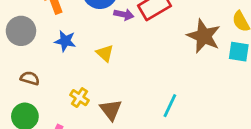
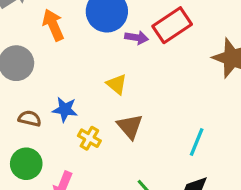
blue star: (65, 41) -> (65, 109), moved
brown triangle: (111, 110) -> (130, 126), moved

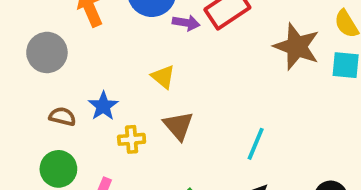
blue star: (65, 109) -> (103, 106), turned 30
yellow cross: (89, 138) -> (132, 139), turned -35

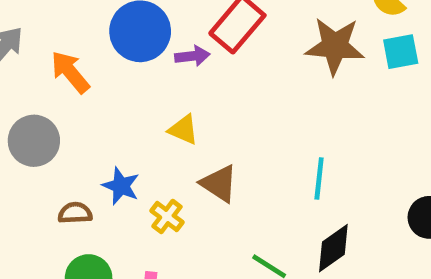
yellow cross: (132, 139) -> (167, 217), turned -32

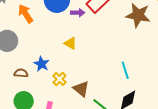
cyan line: (319, 179) -> (125, 70), turned -30
brown triangle: (219, 184) -> (81, 89), moved

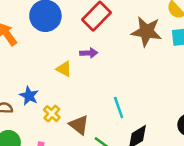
purple arrow: (78, 13) -> (89, 53), moved
cyan line: (125, 70) -> (119, 108), moved

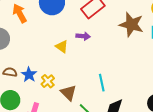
blue star: (29, 96) -> (29, 75), moved

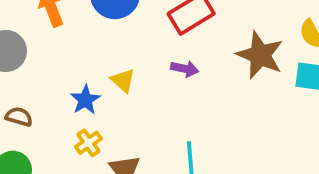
purple arrow: (83, 36) -> (185, 69), moved
blue star: (29, 75) -> (85, 100), moved

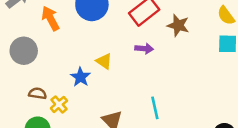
brown star: (260, 55) -> (178, 25), moved, size x0.7
yellow cross: (88, 143) -> (59, 104), moved

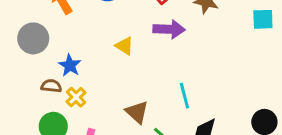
purple arrow: (144, 49) -> (169, 29), size x1.5
blue star: (80, 77) -> (70, 65), moved

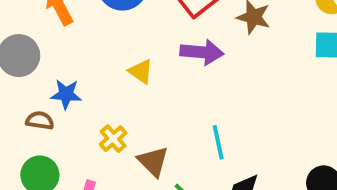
blue star: (70, 65) -> (66, 94), turned -30
yellow cross: (76, 97) -> (113, 139), moved

